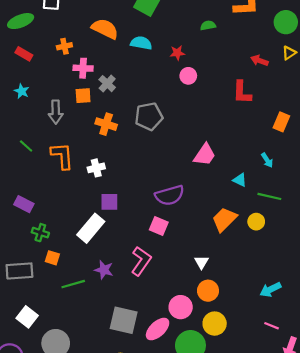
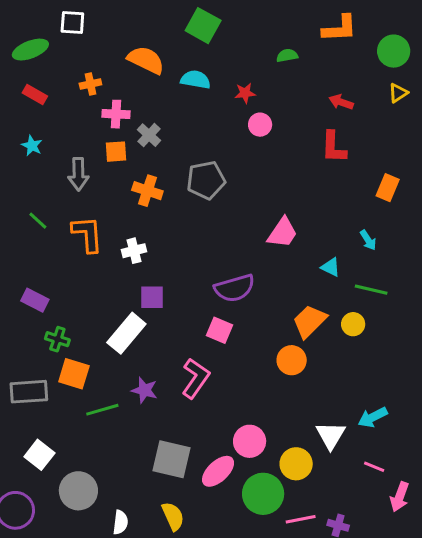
red arrow: (259, 61) -> (341, 102), moved
orange square: (52, 258) -> (74, 374), size x1.5
white triangle: (201, 262) -> (331, 435), moved, size x1.5
orange circle: (208, 291) -> (292, 360), moved

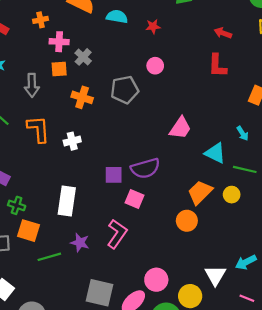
pink circle: (260, 125) -> (155, 66), moved
cyan triangle: (331, 267) -> (215, 153), size x1.5
purple square: (152, 297) -> (114, 175), moved
white rectangle: (126, 333) -> (67, 201), turned -32

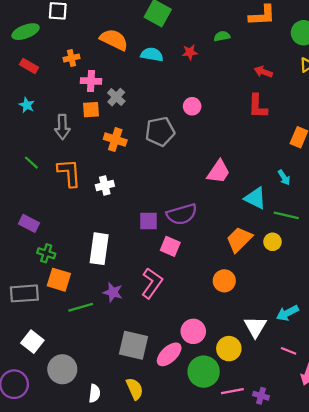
red star: (153, 26) -> (190, 52), moved
orange circle: (187, 221) -> (224, 281), moved

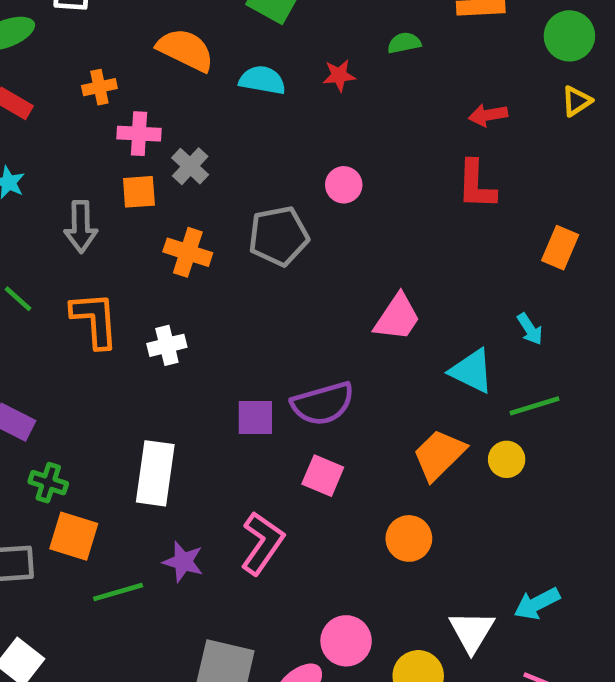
red arrow: (263, 72) -> (488, 115), turned -30
green line: (286, 215) -> (535, 406), turned -30
pink square: (170, 246) -> (323, 476), moved

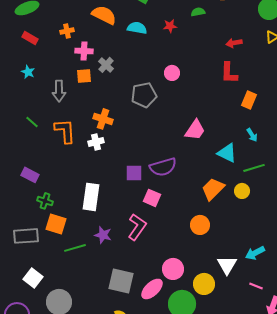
orange rectangle: (560, 248) -> (249, 100), moved
orange cross: (188, 252) -> (103, 119), moved
pink square: (323, 476) -> (152, 198), moved

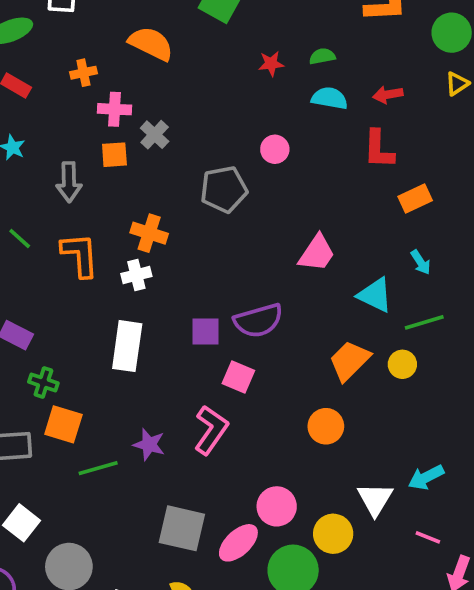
green semicircle: (198, 12) -> (322, 56), moved
cyan semicircle: (137, 28) -> (329, 98), moved
orange rectangle: (249, 100) -> (415, 198), turned 42
white rectangle: (91, 197) -> (127, 346), moved

